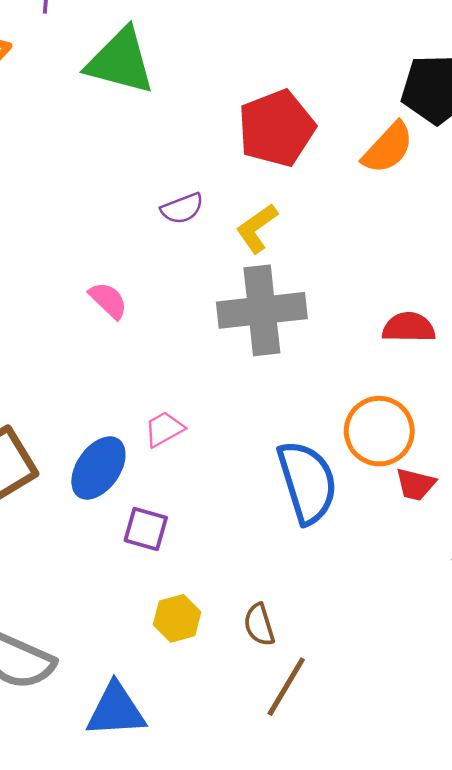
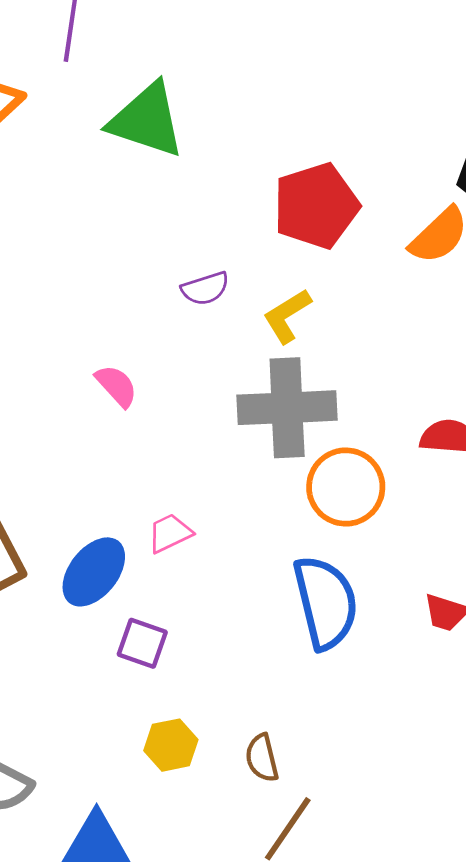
orange circle: (379, 431) -> (346, 487), moved

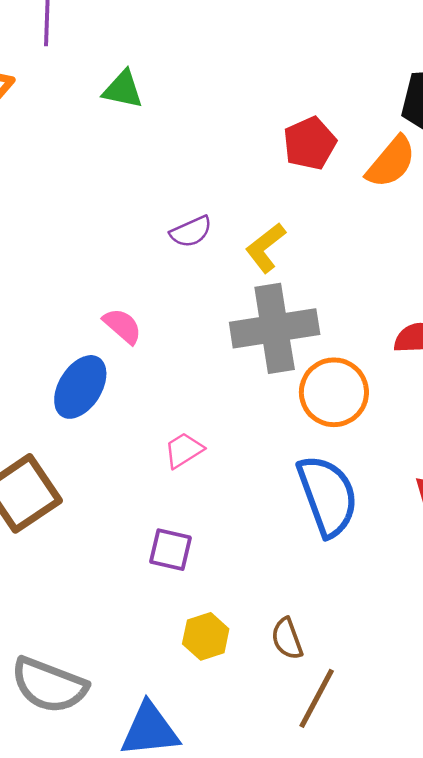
green triangle: (147, 120) -> (123, 89), size x0.6
red pentagon: (316, 206) -> (310, 143), moved, size x0.7
blue ellipse: (94, 572) -> (80, 387), moved

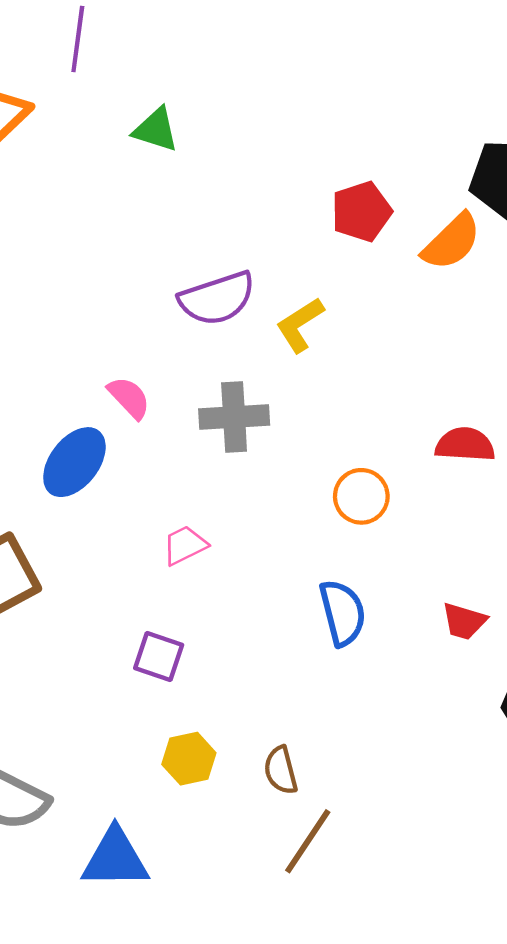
purple semicircle: (191, 232) -> (217, 298), size x1.6
gray cross: (275, 328) -> (234, 417), moved, size x0.7
orange circle: (334, 392) -> (361, 496), size x0.7
blue semicircle: (328, 496) -> (343, 613), size x0.7

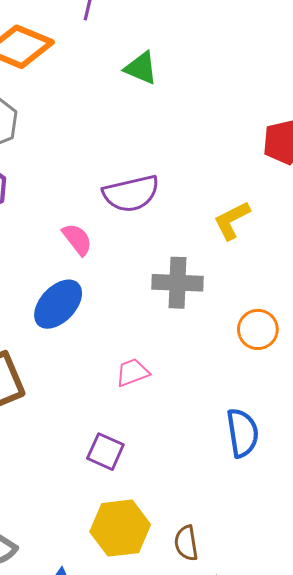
purple semicircle: (217, 298) -> (131, 194), moved
pink semicircle: (129, 398) -> (77, 239), moved
orange circle: (361, 496) -> (258, 329), moved
yellow hexagon: (189, 759) -> (120, 528), size x1.5

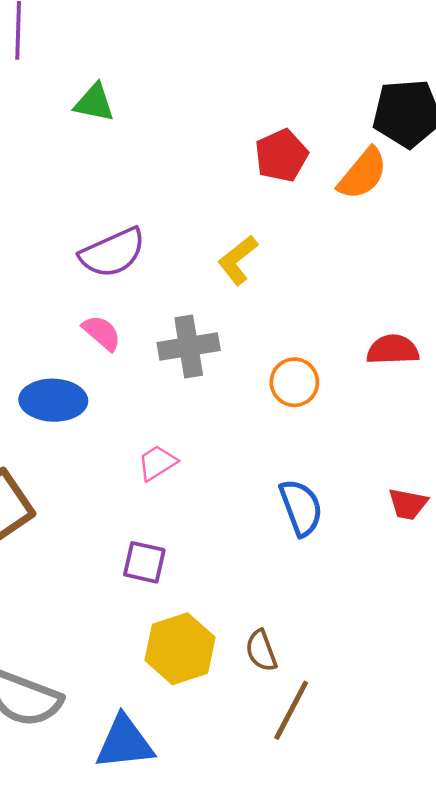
pink semicircle: (77, 239) -> (102, 333), moved
blue ellipse: (58, 304) -> (53, 400), turned 60

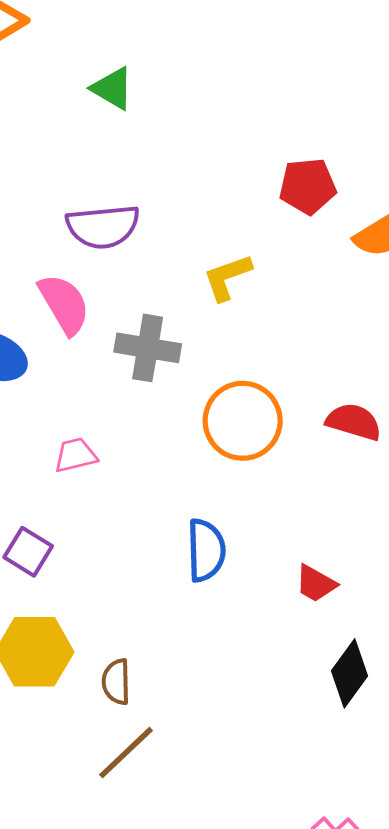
green triangle: (94, 103) -> (112, 88), moved
pink semicircle: (102, 333) -> (64, 304), size x1.4
orange circle: (294, 382) -> (243, 421), size x1.5

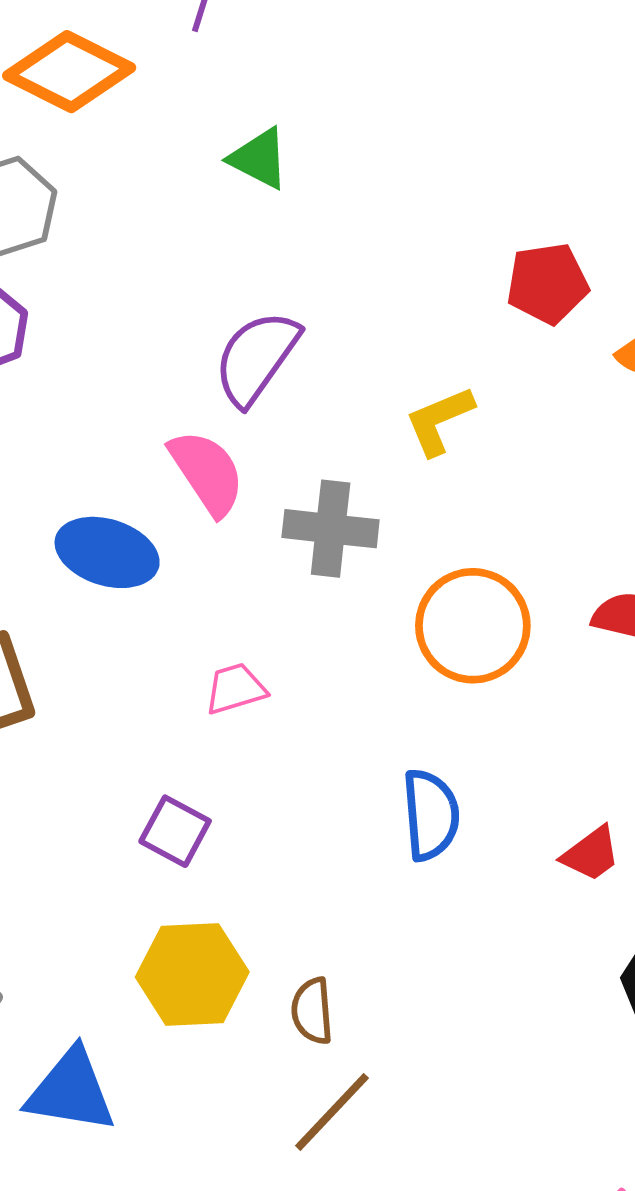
purple semicircle: (103, 226) -> (256, 358), turned 134
red trapezoid: (316, 584) -> (591, 854), turned -63

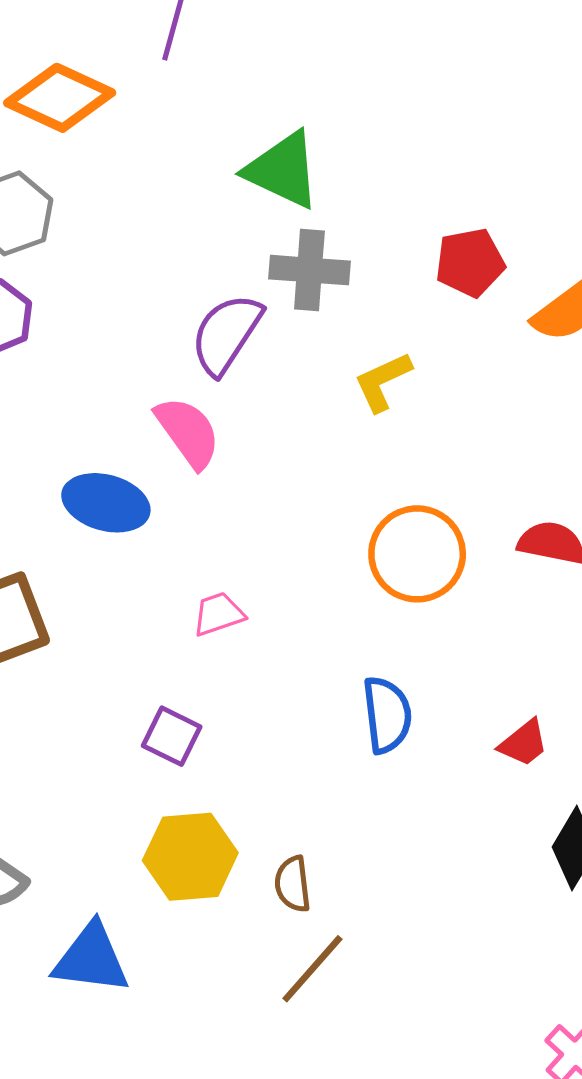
green triangle: (259, 159) -> (283, 170), moved, size x1.5
gray cross: (331, 529) -> (309, 270), moved

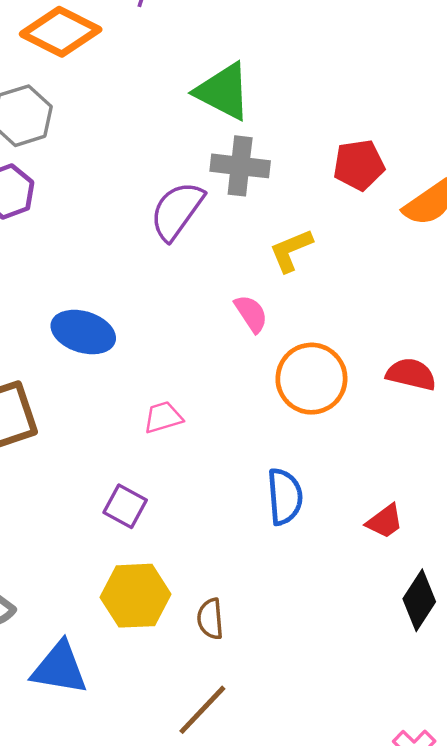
pink semicircle: (188, 432) -> (251, 314), moved, size x0.7
brown line: (312, 969) -> (202, 710), moved

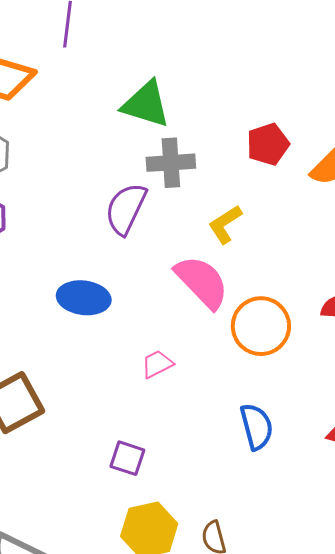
pink semicircle: (251, 314) -> (202, 282), size x1.8
blue ellipse: (83, 332) -> (84, 298), moved
pink trapezoid: (163, 417) -> (157, 364), moved

